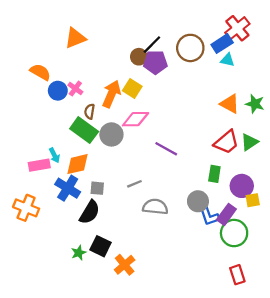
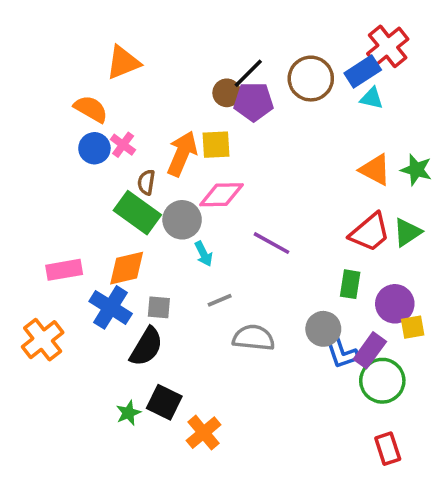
orange semicircle: (40, 72) -> (91, 109), moved
yellow square: (132, 88) -> (216, 145), turned -36
cyan arrow: (55, 155) -> (204, 254), moved
orange cross: (26, 208) -> (43, 340), turned 30

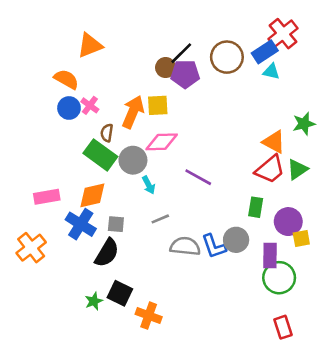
orange triangle: (375, 170) -> (274, 142), moved
green star: (416, 170) -> (304, 124), turned -30
purple rectangle: (370, 350) -> (270, 255), turned -35
blue L-shape: (341, 352) -> (214, 246), moved
orange cross: (204, 433) -> (149, 316), turned -30

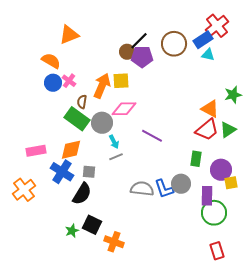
gray line: (160, 219) -> (116, 157), moved

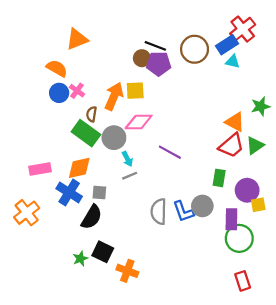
black line: (139, 41) -> (155, 46), turned 66
gray semicircle: (142, 189) -> (159, 212), turned -95

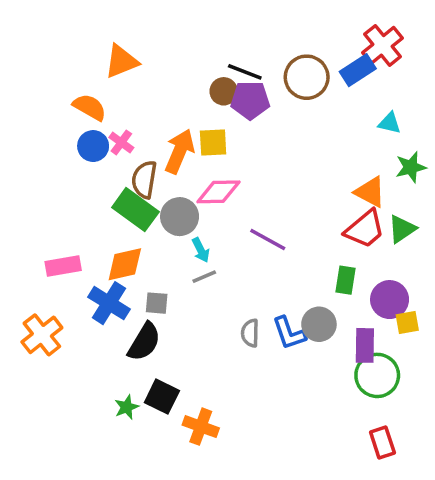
cyan triangle: (233, 62) -> (390, 123), moved
brown semicircle: (92, 114) -> (144, 180), size x1.5
gray semicircle: (159, 212) -> (250, 333), size x0.7

